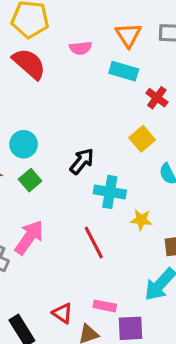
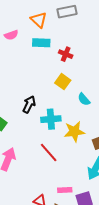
yellow star: (141, 220) -> (74, 132), size x1.5

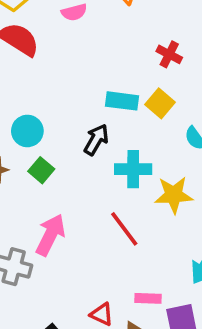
cyan rectangle: (41, 43) -> (122, 101), moved

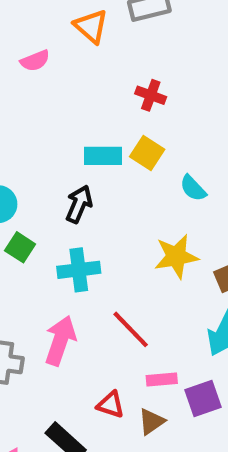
cyan cross: (133, 169) -> (79, 270), moved
red line: (124, 229) -> (131, 329), moved
pink arrow: (50, 235) -> (60, 341), moved

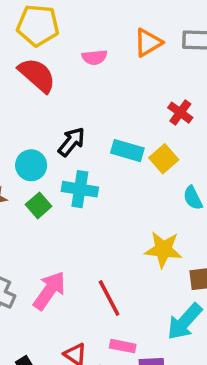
orange triangle: (91, 26) -> (148, 43), turned 32
black arrow: (79, 204) -> (71, 142), moved
cyan cross: (79, 270) -> (80, 189), moved

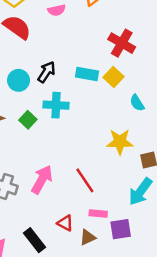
red cross: (180, 113) -> (122, 43), size x1.5
cyan circle: (31, 165) -> (19, 80), moved

